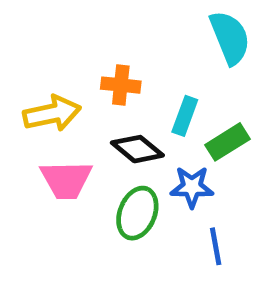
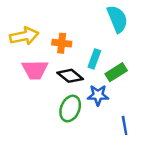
yellow arrow: (52, 113) -> (24, 36), moved
pink trapezoid: (66, 180) -> (35, 70), moved
blue line: (216, 246) -> (125, 125), moved

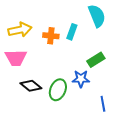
cyan rectangle: (94, 59) -> (72, 32), moved
pink trapezoid: (35, 70) -> (16, 58), moved
black diamond: (70, 76) -> (31, 86), moved

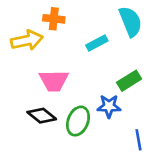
cyan rectangle: (72, 32) -> (97, 43), turned 42
orange cross: (51, 36) -> (54, 19), moved
pink trapezoid: (16, 58) -> (54, 81), moved

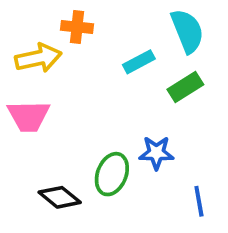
pink trapezoid: (54, 81) -> (29, 116), moved
green rectangle: (129, 81) -> (185, 87), moved
black diamond: (42, 116) -> (60, 197), moved

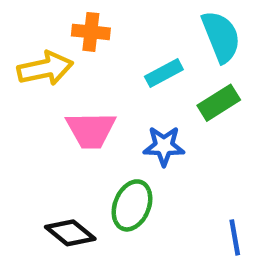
pink trapezoid: (29, 116) -> (91, 130), moved
blue star: (156, 153) -> (164, 146), moved

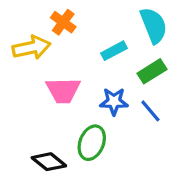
orange cross: (91, 32) -> (63, 22), turned 30
blue line: (235, 237) -> (150, 111), moved, turned -30

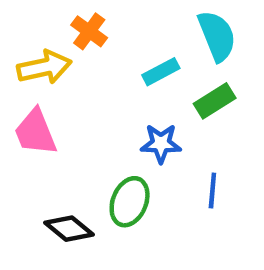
pink trapezoid: (63, 90) -> (35, 132), moved, turned 69
blue line: (150, 111) -> (212, 190), moved, turned 45

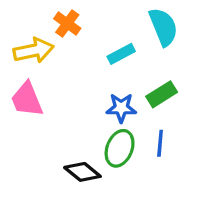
green rectangle: (215, 101) -> (162, 94), moved
green ellipse: (130, 202) -> (120, 148), moved
black diamond: (69, 229) -> (82, 172), moved

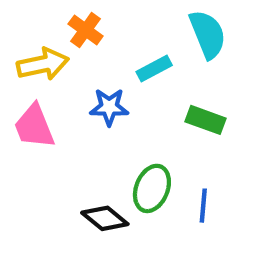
green rectangle: (162, 94) -> (205, 120), turned 52
blue star: (121, 108) -> (109, 107), moved
blue line: (160, 143) -> (203, 206), moved

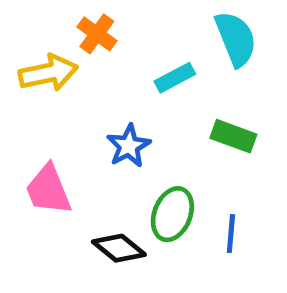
blue star: (109, 107) -> (129, 146), moved, turned -30
pink trapezoid: (34, 126) -> (48, 190), moved

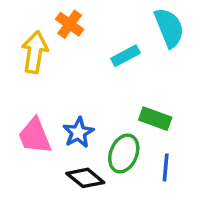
yellow arrow: (48, 73) -> (35, 52), turned -69
green rectangle: (233, 136) -> (155, 119), moved
blue star: (129, 146) -> (78, 133), moved

